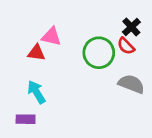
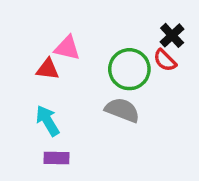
gray semicircle: (131, 84) -> (122, 110), moved
purple rectangle: (26, 119) -> (57, 158), moved

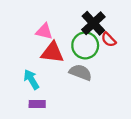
black cross: (172, 35) -> (93, 23), moved, size x1.5
red triangle: (48, 69) -> (52, 52), moved, size x1.5

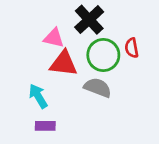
black cross: (93, 23) -> (89, 20), moved
red semicircle: (109, 40) -> (132, 48), turned 35

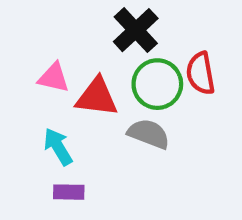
pink triangle: (54, 38) -> (54, 78), moved
red semicircle: (132, 48) -> (201, 73), size x1.4

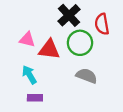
red semicircle: (201, 73) -> (102, 24), moved
gray semicircle: (149, 134) -> (87, 76), moved

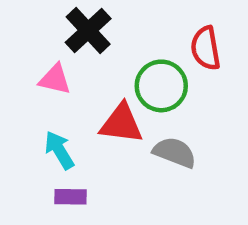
black cross: (69, 15) -> (88, 31), moved
red triangle: (49, 49) -> (121, 124), moved

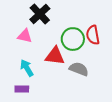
red semicircle: (206, 48) -> (93, 35), moved
purple rectangle: (70, 197) -> (22, 89), moved

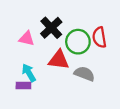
black cross: (40, 14) -> (51, 28), moved
purple rectangle: (22, 89) -> (23, 86), moved

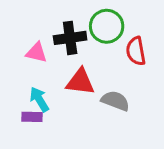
black cross: (51, 28) -> (70, 38), turned 35
green circle: (78, 42) -> (107, 26), moved

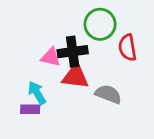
black cross: (70, 38) -> (73, 52), moved
pink triangle: (36, 53) -> (51, 57), moved

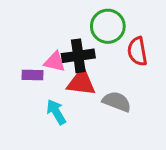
cyan arrow: (37, 93) -> (56, 112), moved
purple rectangle: (30, 109) -> (32, 75), moved

